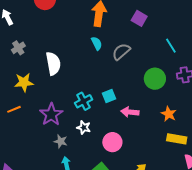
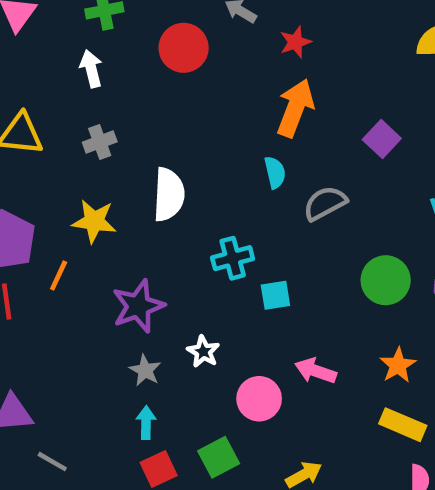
cyan cross: (84, 101) -> (233, 258), moved
orange line: (14, 109) -> (59, 276), turned -56
pink arrow: (130, 112) -> (316, 371), moved

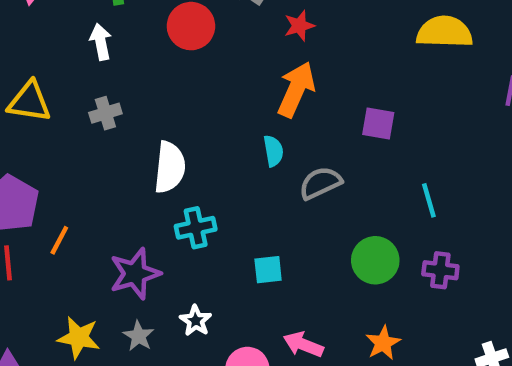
purple square: (382, 139) -> (378, 124), turned -36
yellow star: (94, 221) -> (79, 338), moved
cyan cross: (233, 258) -> (196, 228), moved

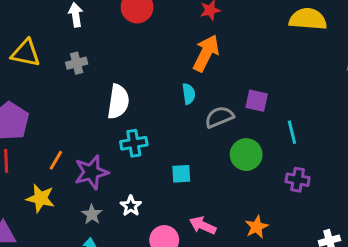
purple square: (378, 124) -> (257, 101), moved
orange line: (59, 240) -> (56, 160), moved
green circle: (375, 260) -> (246, 155), moved
yellow star: (79, 338) -> (40, 198), moved

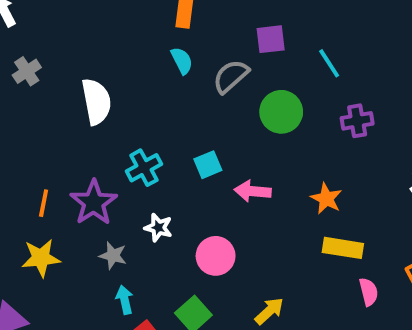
cyan cross: (134, 143) -> (144, 168), moved
pink arrow: (203, 225) -> (253, 191), moved

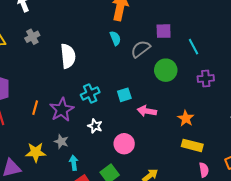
gray star: (113, 256) -> (61, 142), moved
yellow star: (41, 258) -> (36, 152), moved

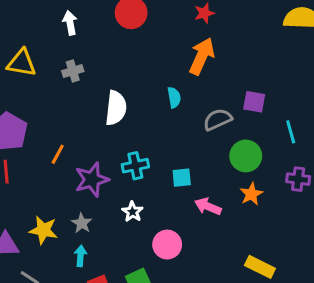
cyan semicircle: (115, 38) -> (174, 97), moved
orange line: (35, 108) -> (58, 154), moved
orange star: (186, 118) -> (251, 194), moved
cyan arrow: (74, 163) -> (81, 256), moved

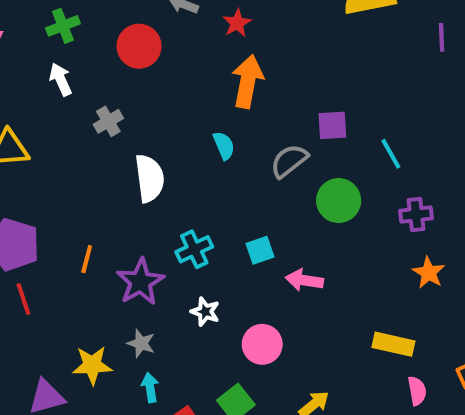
gray cross: (73, 71) -> (108, 121), moved
orange star: (251, 194) -> (429, 273), moved

